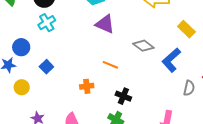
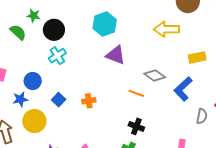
yellow rectangle: (186, 29) -> (197, 57), turned -54
orange line: (110, 65) -> (136, 93), moved
orange cross: (87, 86) -> (89, 101), moved
yellow circle: (22, 87) -> (34, 121), size x1.5

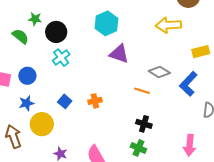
blue circle: (33, 81) -> (27, 76), moved

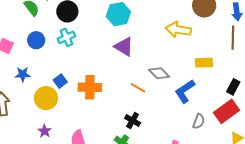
blue circle: (27, 76) -> (36, 40), moved
orange cross: (95, 101) -> (90, 87), size x1.6
yellow circle: (42, 124) -> (46, 98), moved

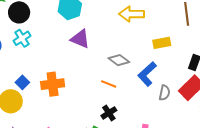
orange line: (138, 88) -> (109, 84), moved
black cross: (133, 120) -> (109, 113), moved, turned 35
gray semicircle: (199, 121) -> (164, 93), moved

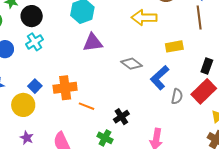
purple triangle: (80, 39) -> (93, 43), turned -30
orange line: (109, 84) -> (87, 106), moved

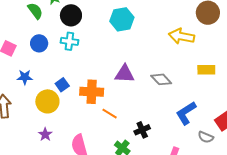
cyan cross: (35, 42) -> (69, 41), turned 30
purple triangle: (93, 43) -> (125, 74), moved
blue L-shape: (160, 78) -> (186, 113), moved
gray semicircle: (177, 96) -> (206, 137), moved, turned 91

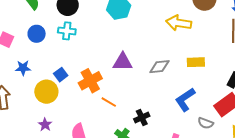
yellow rectangle: (206, 70) -> (196, 62), moved
gray diamond: (161, 79) -> (159, 67), turned -50
orange cross: (92, 92) -> (90, 81), turned -30

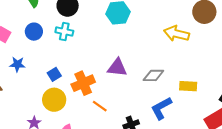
yellow rectangle: (196, 62) -> (188, 86), moved
yellow circle: (46, 92) -> (54, 100), moved
blue L-shape: (185, 100) -> (161, 108), moved

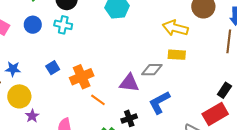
blue star: (17, 64) -> (13, 69), moved
purple triangle: (117, 67) -> (129, 83), moved
yellow rectangle: (188, 86) -> (177, 55), moved
yellow circle: (54, 100) -> (19, 96), moved

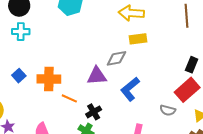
orange cross: (82, 77) -> (49, 79), turned 35
black cross: (129, 118) -> (94, 112), moved

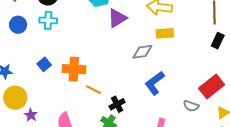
black rectangle: (192, 65) -> (218, 41), moved
purple triangle: (97, 76) -> (117, 18), moved, turned -30

